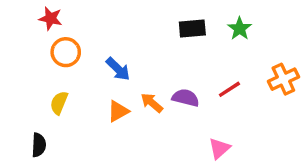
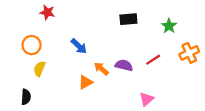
red star: (51, 18) -> (47, 12), moved
green star: (240, 29) -> (169, 26), moved
orange circle: (66, 52) -> (32, 45), moved
orange triangle: (118, 111) -> (86, 82), moved

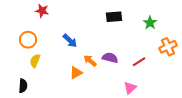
red line: (153, 60) -> (139, 62), moved

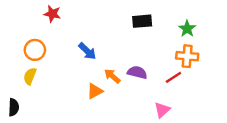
orange cross: (168, 47) -> (187, 56), moved, turned 30
yellow semicircle: (35, 61) -> (30, 76), moved
black semicircle: (23, 86) -> (14, 107), moved

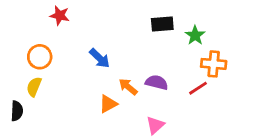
green star: (187, 29) -> (195, 35), moved
black semicircle: (14, 107) -> (17, 111), moved
pink triangle: (162, 110) -> (155, 125), moved

